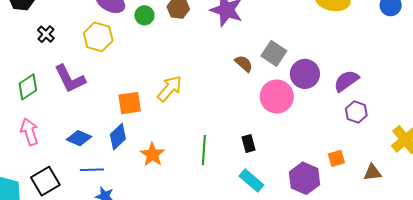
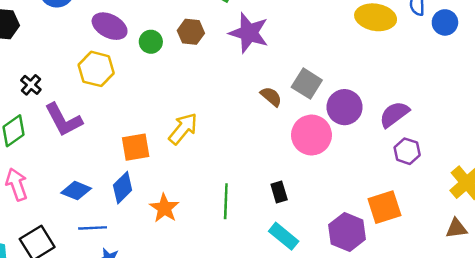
black cross: (46, 34) -> (31, 85), moved
orange square: (336, 158) -> (384, 207), size x1.6
brown triangle: (372, 173) -> (456, 228), moved

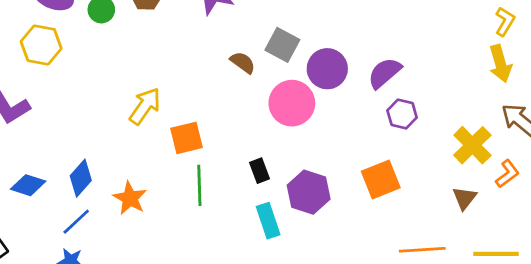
orange square: (136, 147) -> (186, 138), moved
blue line: (93, 228) -> (76, 222), moved, turned -36
brown triangle: (456, 228) -> (464, 198), turned -40
purple hexagon: (347, 232) -> (309, 192), moved
cyan rectangle: (284, 236) -> (268, 221), turned 36

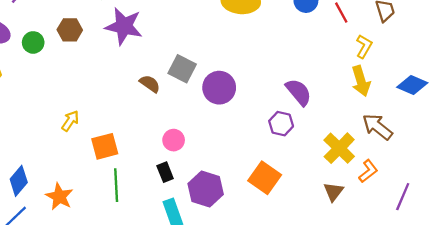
purple semicircle: (385, 73) -> (299, 92), moved, turned 92
pink circle: (292, 103) -> (174, 140), moved, size x0.6
yellow arrow: (145, 106) -> (70, 121), size x0.7
orange square: (381, 180) -> (265, 178), turned -32

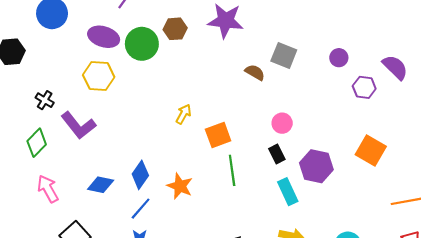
green circle: (33, 42) -> (142, 44), size x1.6
purple circle: (219, 88) -> (339, 58), moved, size x0.6
purple hexagon: (281, 124) -> (364, 87), moved

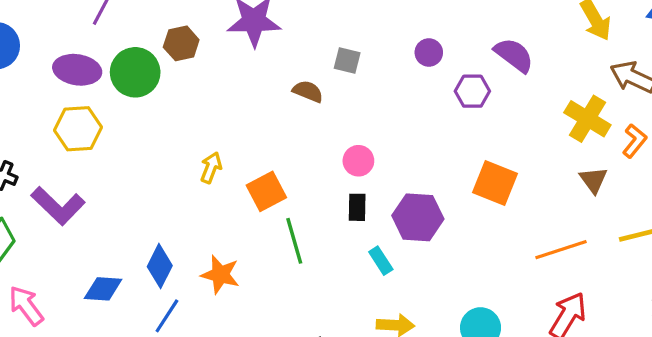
gray square: (284, 55) -> (347, 60), size x0.7
black rectangle: (277, 154) -> (357, 207), turned 36
cyan rectangle: (288, 192) -> (381, 261), size x0.7

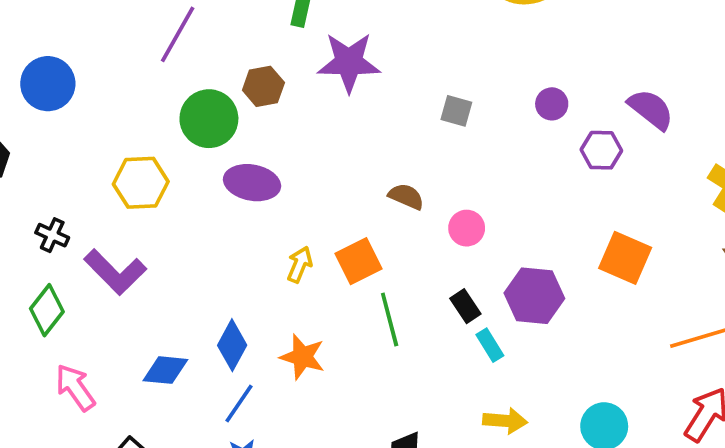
purple ellipse: (77, 70) -> (252, 183), moved
brown semicircle: (308, 91) -> (406, 196), moved
yellow arrow: (211, 168) -> (300, 264), moved
black rectangle: (357, 207) -> (465, 306), moved, turned -36

